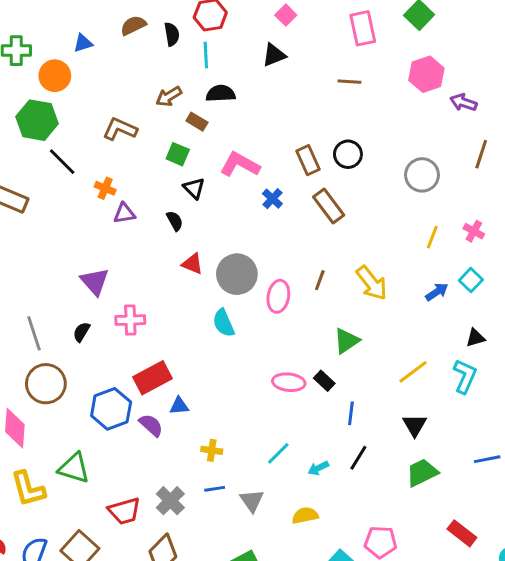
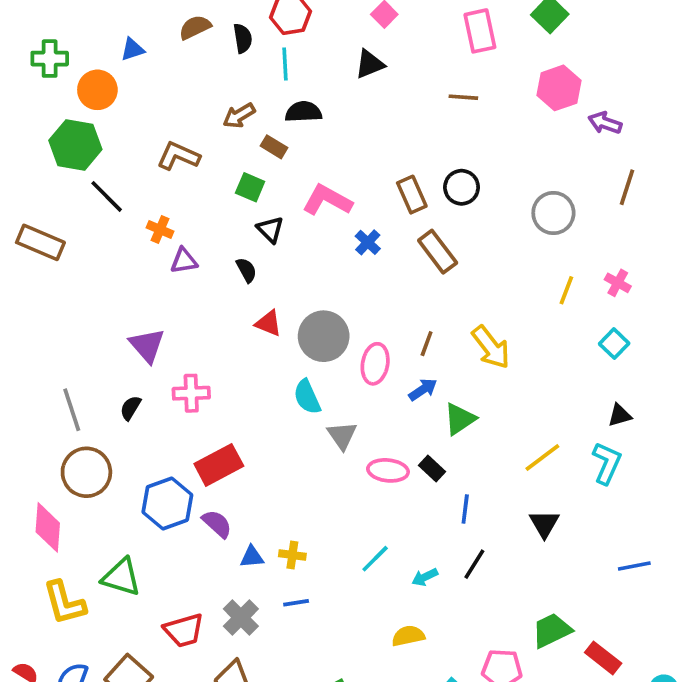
blue arrow: (437, 292) -> (423, 390), moved
blue triangle: (179, 406) -> (252, 557), moved
green trapezoid: (422, 473) -> (552, 630), moved
gray triangle: (252, 501) -> (342, 435), moved

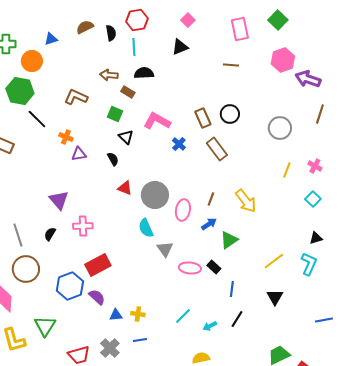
brown arrow: (239, 116) -> (109, 75), turned 36
purple arrow: (605, 123) -> (308, 79), size x1.4
green triangle: (121, 577) -> (45, 326), turned 45

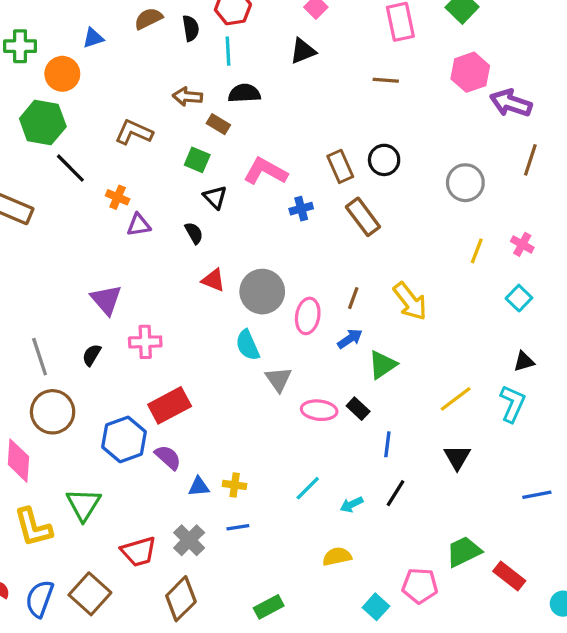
blue cross: (179, 144) -> (301, 209), turned 32

